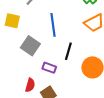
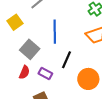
yellow square: (12, 21) -> (15, 22), turned 35
red semicircle: (30, 85) -> (24, 72), moved

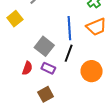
blue line: (55, 32) -> (69, 28), moved
gray square: (30, 49) -> (44, 46), moved

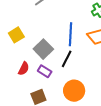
yellow square: (15, 19) -> (16, 35), moved
orange circle: (92, 71) -> (74, 91), moved

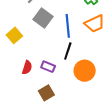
gray square: (43, 49) -> (43, 18), moved
orange circle: (74, 91) -> (85, 71), moved

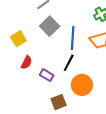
red semicircle: (27, 67) -> (27, 62), moved
brown square: (46, 93) -> (59, 102), moved

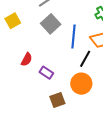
yellow square: (18, 39) -> (13, 21), moved
black line: (69, 63) -> (85, 59), moved

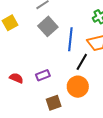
red semicircle: (27, 59) -> (16, 78), moved, turned -96
purple rectangle: (46, 73) -> (43, 75), turned -56

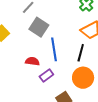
blue line: (70, 39) -> (54, 49), moved
red semicircle: (16, 78) -> (32, 61), moved

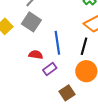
gray square: (39, 27) -> (31, 22), moved

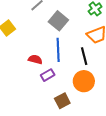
gray square: (31, 22) -> (58, 21), moved
black line: (84, 46) -> (84, 56), turned -36

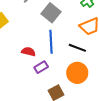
black line: (84, 56) -> (77, 48), turned -54

